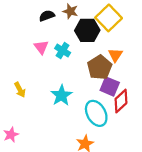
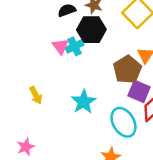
black hexagon: (87, 30) -> (91, 30), moved
cyan cross: (63, 51) -> (75, 46), moved, turned 32

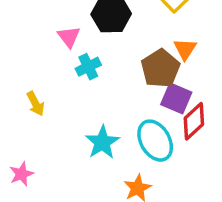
cyan cross: (75, 46) -> (88, 67), moved
cyan star: (84, 102) -> (102, 142), moved

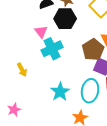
cyan cross: (88, 67) -> (52, 49), size x1.5
cyan ellipse: (155, 141) -> (90, 91), turned 40

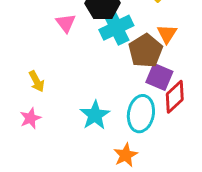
cyan cross: (52, 49) -> (116, 28), moved
pink star: (14, 110) -> (30, 118), moved

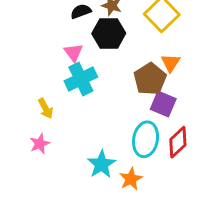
cyan cross: (116, 28) -> (81, 79), moved
red diamond: (175, 97) -> (178, 142), moved
cyan star: (95, 115) -> (101, 164), moved

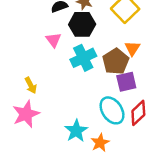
cyan cross: (81, 79) -> (83, 58), moved
purple square: (163, 104) -> (126, 82), turned -36
cyan ellipse: (146, 139) -> (112, 110), turned -44
pink star: (40, 144) -> (26, 114), size x1.6

